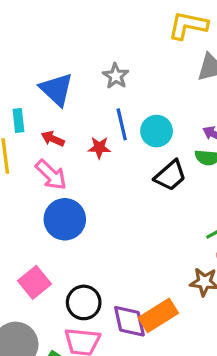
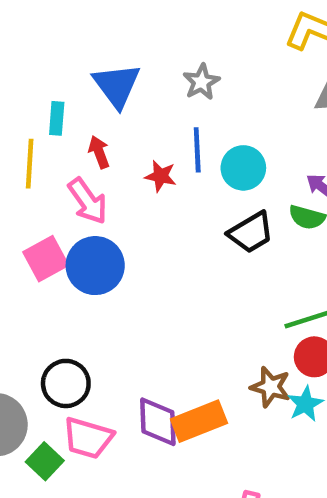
red arrow: (53, 139) -> (99, 152), turned 35
pink square: (35, 282) -> (46, 259), moved
black circle: (84, 302) -> (66, 383), moved

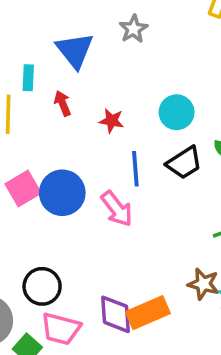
gray star: (201, 82) -> (133, 29), moved
blue line: (197, 150) -> (135, 169), moved
pink arrow: (88, 201) -> (117, 209), moved

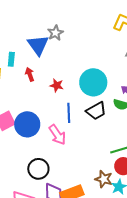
gray star: (133, 29) -> (55, 33), moved
cyan circle: (177, 112) -> (93, 82), size x1.4
black circle: (42, 286) -> (38, 169), moved

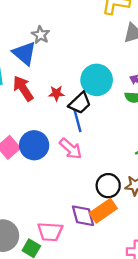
red arrow: (30, 74) -> (23, 88), size x1.6
black trapezoid: (96, 111) -> (80, 103), moved
black circle: (38, 169) -> (108, 186), moved

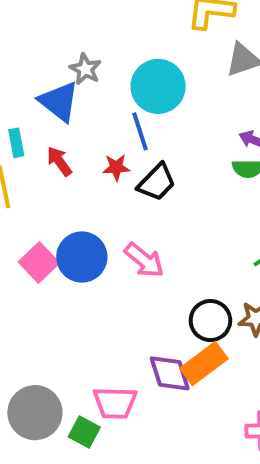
cyan circle: (97, 80) -> (158, 86), moved
red arrow: (23, 88) -> (59, 161), size x0.7
blue line: (78, 121) -> (140, 131), moved

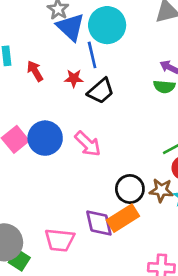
blue triangle: (59, 102) -> (71, 27), moved
green square: (84, 432) -> (19, 260), moved

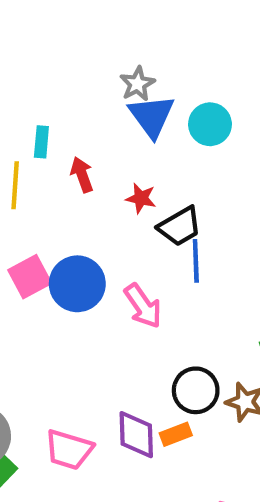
cyan circle: (107, 25) -> (210, 124), size x0.7
blue line: (92, 55) -> (196, 261), moved
orange rectangle: (123, 218) -> (176, 434), size x0.6

